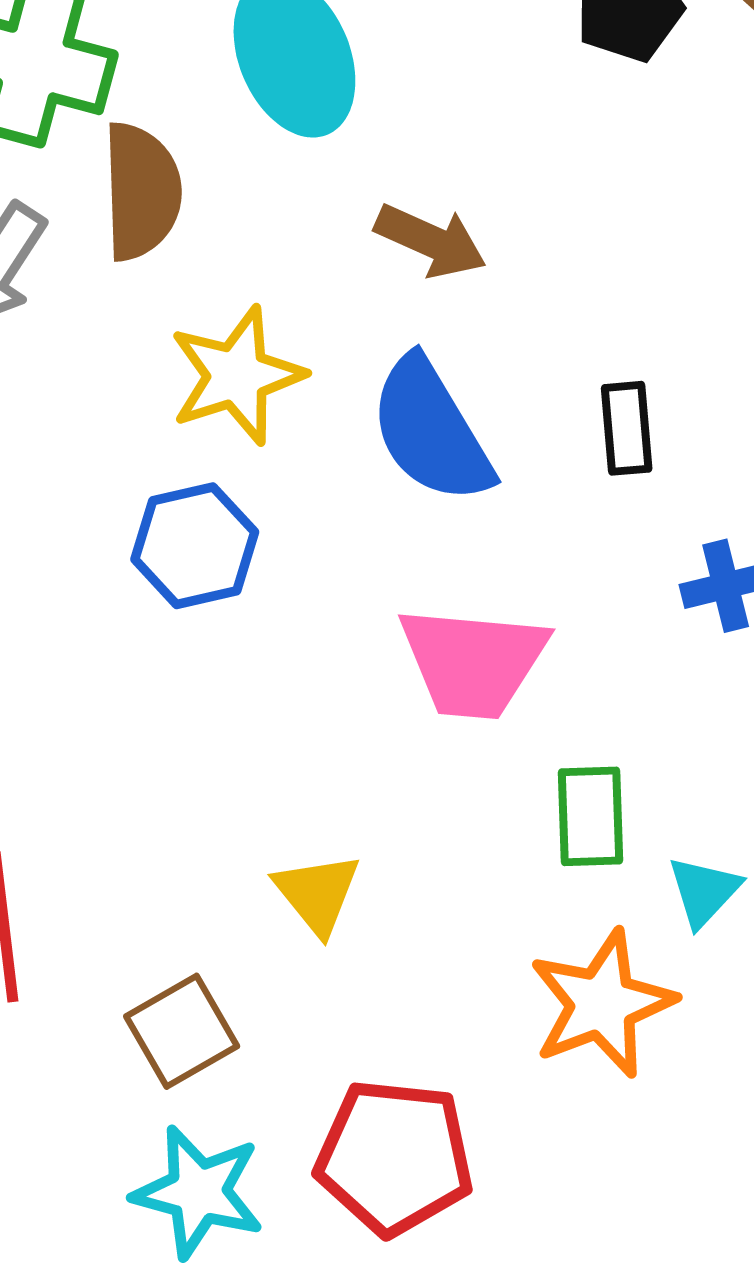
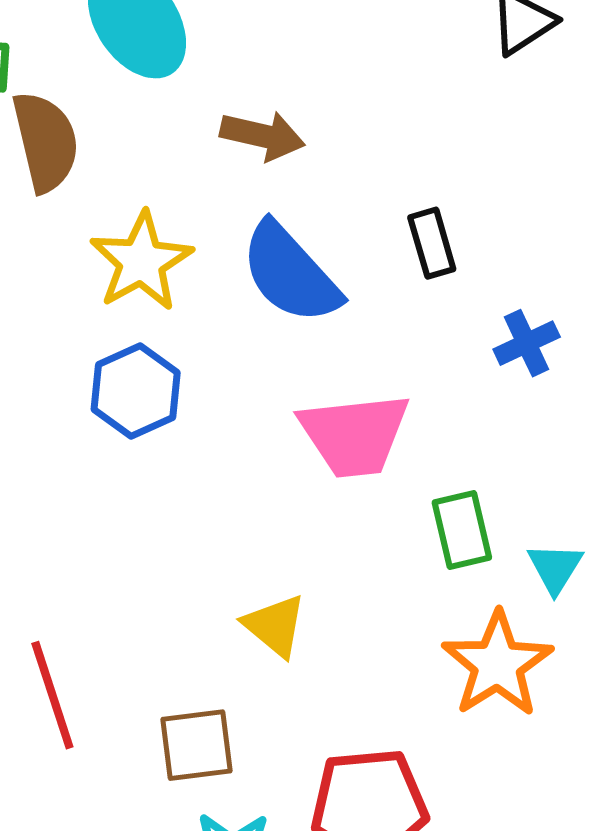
brown square: (182, 1031) -> (196, 745), turned 34

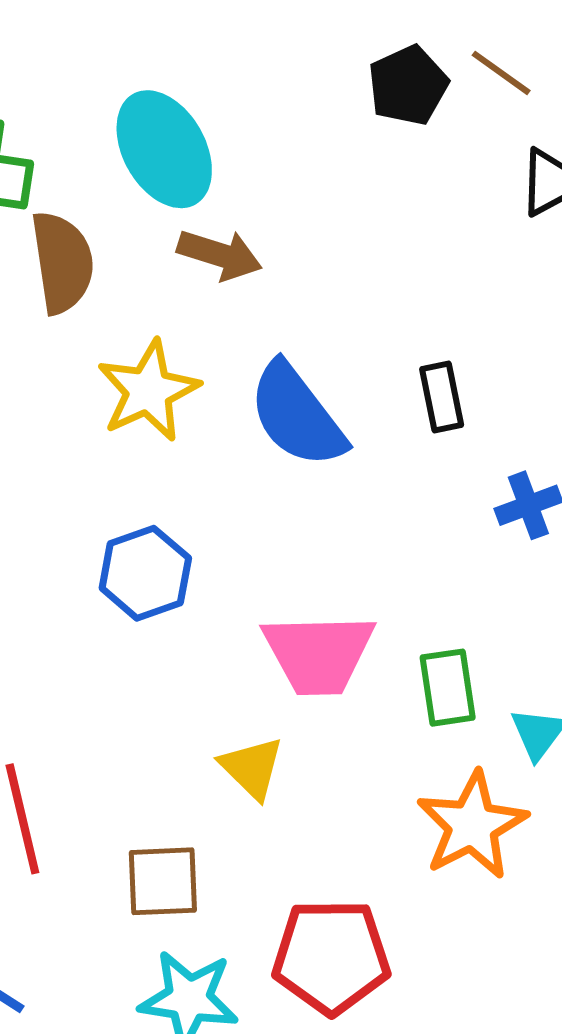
brown arrow: (263, 136) -> (220, 255), moved
blue hexagon: (136, 391) -> (145, 573), moved
pink trapezoid: (354, 435) -> (319, 654), moved

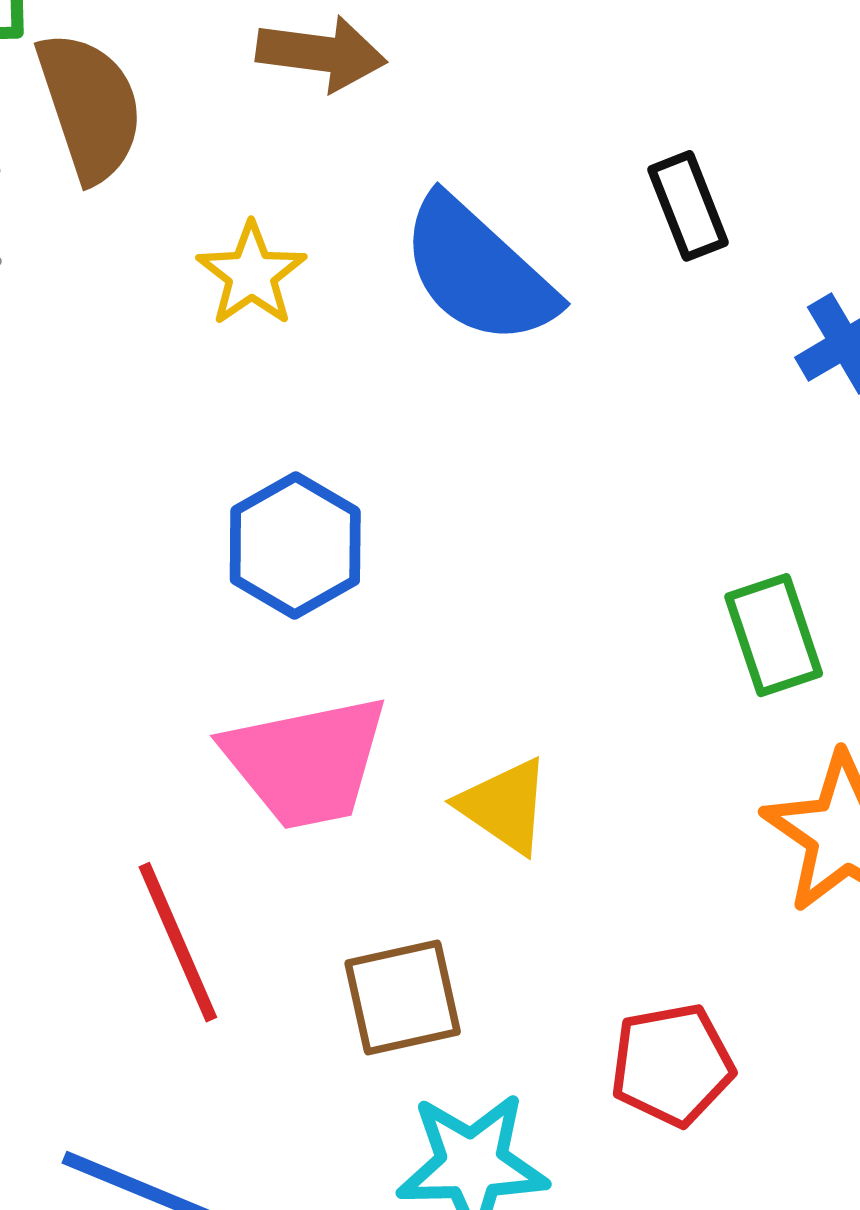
yellow star: (148, 391) -> (252, 274), size x0.7
pink trapezoid: (319, 654) -> (306, 762), moved
red pentagon: (331, 957) -> (672, 1065), size x0.7

